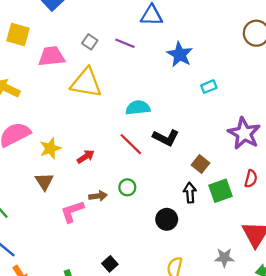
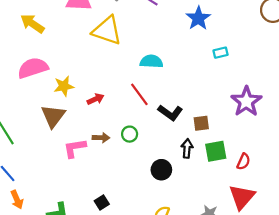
black L-shape: (166, 138) -> (170, 113), moved
brown square: (201, 164) -> (201, 123), turned 35
red semicircle: (251, 179) -> (243, 162), moved
brown triangle: (44, 181) -> (53, 116), size x1.4

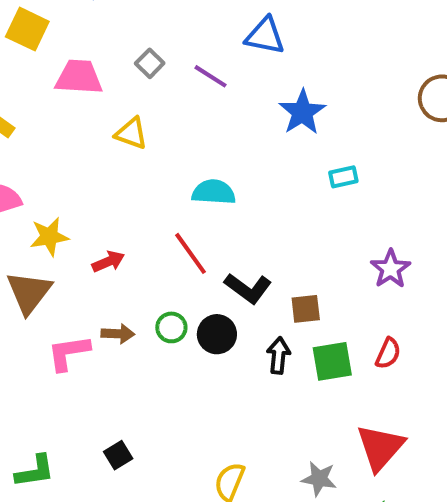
yellow triangle: (107, 31) -> (131, 133), size x0.6
purple star: (246, 101) -> (390, 269), size x0.7
red semicircle: (243, 162) -> (388, 353), moved
black circle: (161, 170) -> (217, 334), moved

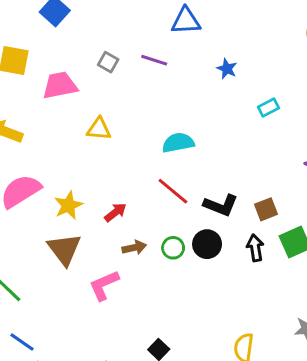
blue star: (302, 112) -> (227, 69), size x0.6
yellow triangle: (131, 133) -> (99, 129), moved
brown arrow: (118, 334) -> (134, 248), moved

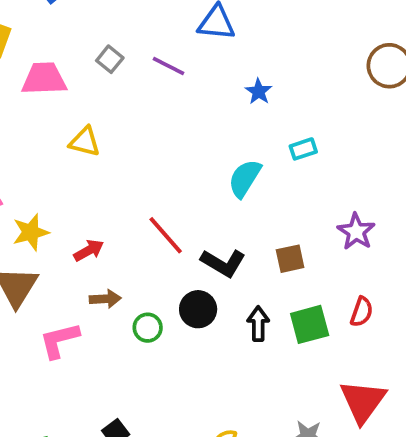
cyan semicircle: (178, 143) -> (245, 178), moved, turned -56
brown square: (266, 209) -> (290, 259), moved
green circle: (173, 248) -> (148, 328), moved

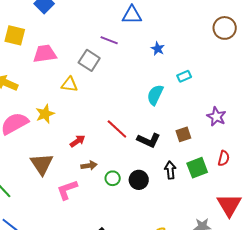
gray square: (110, 59) -> (89, 60), moved, size x1.5
yellow star: (31, 232) -> (45, 114), moved
black circle: (198, 309) -> (139, 180), moved

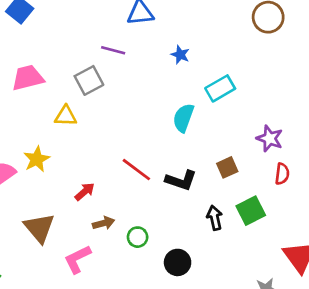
gray square: (89, 60) -> (89, 80), turned 35
cyan rectangle: (184, 76) -> (220, 88), size x1.5
red semicircle: (224, 158) -> (282, 174), moved
black circle: (139, 180) -> (178, 262), moved

